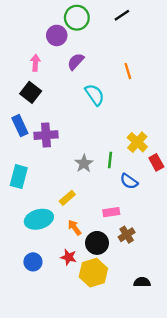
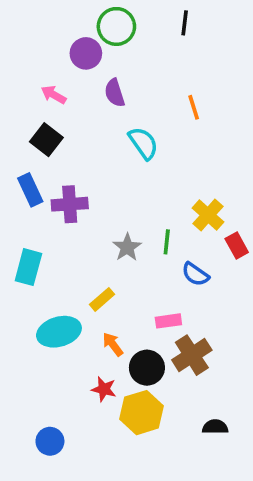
black line: (122, 15) -> (185, 23), turned -49
purple semicircle: (76, 62) -> (115, 93), turned -60
pink arrow: (35, 63) -> (54, 95), turned -63
brown cross: (127, 235) -> (192, 355), size x1.5
blue circle: (33, 262) -> (50, 441), moved

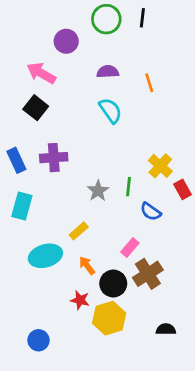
green circle: (116, 26) -> (106, 19), moved
purple semicircle: (115, 93) -> (108, 72), moved, turned 105
pink arrow: (54, 95) -> (41, 73), size x1.5
blue rectangle: (30, 190) -> (16, 160), moved
pink rectangle: (168, 321) -> (130, 248), turned -42

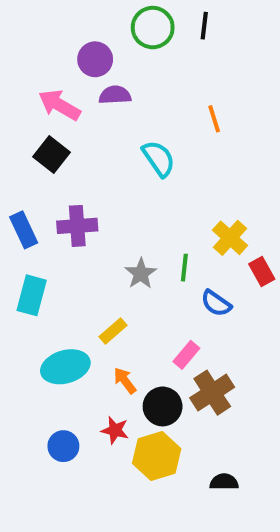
purple semicircle: (108, 72) -> (115, 95), moved
black semicircle: (166, 329) -> (224, 482), moved
blue circle: (39, 340) -> (63, 446), moved

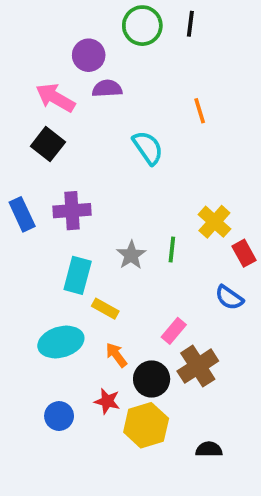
cyan rectangle: (32, 295) -> (78, 275), moved
blue semicircle: (216, 303) -> (229, 298), moved
yellow rectangle: (113, 331) -> (105, 309), turned 70

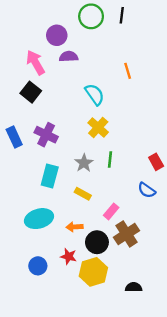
pink arrow: (55, 98) -> (35, 62), turned 30
purple cross: (72, 211) -> (46, 135), turned 30
yellow cross: (214, 222) -> (98, 128), moved
yellow rectangle: (105, 309) -> (83, 194), moved
orange arrow: (116, 355) -> (74, 227), turned -56

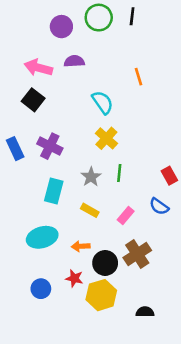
purple circle: (57, 35) -> (61, 27), moved
pink arrow: (35, 62) -> (38, 68), turned -45
pink rectangle: (111, 211) -> (126, 215), moved

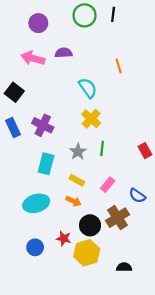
purple circle: (61, 27) -> (38, 23), moved
black square: (33, 100) -> (14, 92), moved
blue semicircle: (159, 206) -> (137, 196), moved
orange arrow: (81, 246) -> (74, 201), moved, turned -152

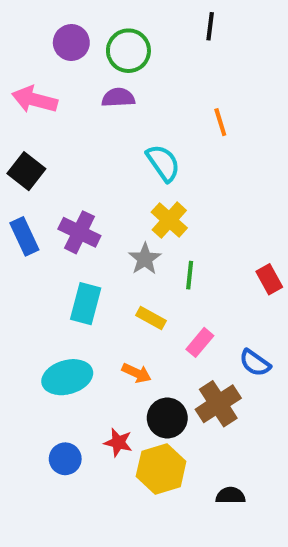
green circle: (85, 15) -> (128, 51), moved
pink arrow: (33, 58) -> (35, 100), moved
gray star: (78, 152) -> (145, 259), moved
yellow rectangle: (77, 180) -> (151, 318), moved

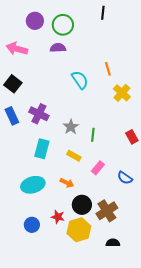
orange line: (220, 122) -> (108, 69), moved
yellow cross: (169, 220) -> (122, 93), moved
brown cross: (218, 404) -> (107, 211), moved

